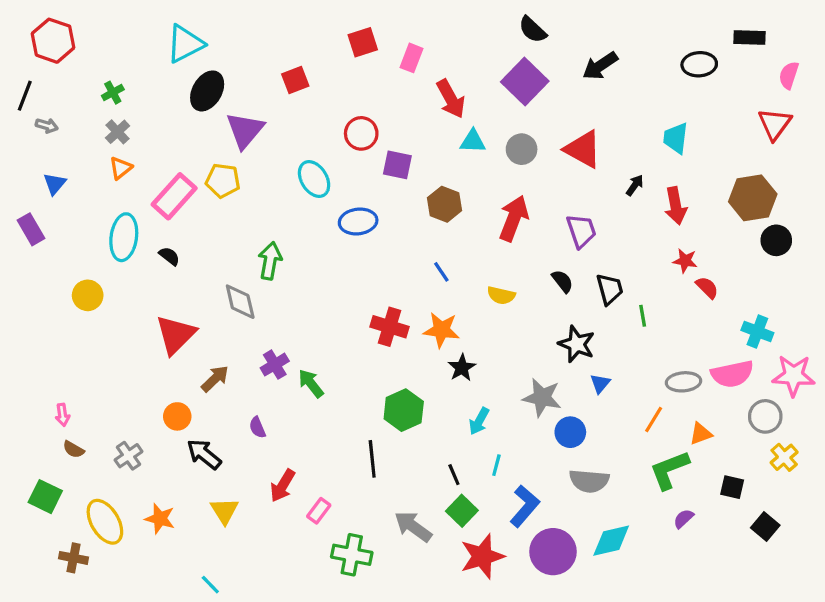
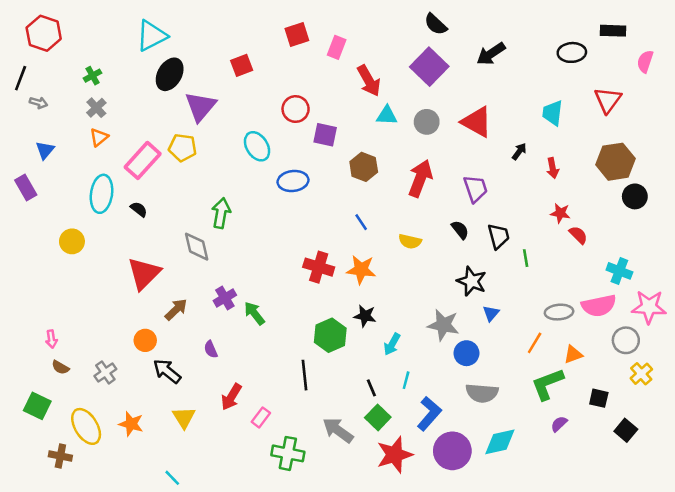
red triangle: (775, 124) -> (608, 100), moved
red arrow: (676, 206) -> (553, 168), size x0.7
black star: (462, 368) -> (365, 316), moved, turned -30

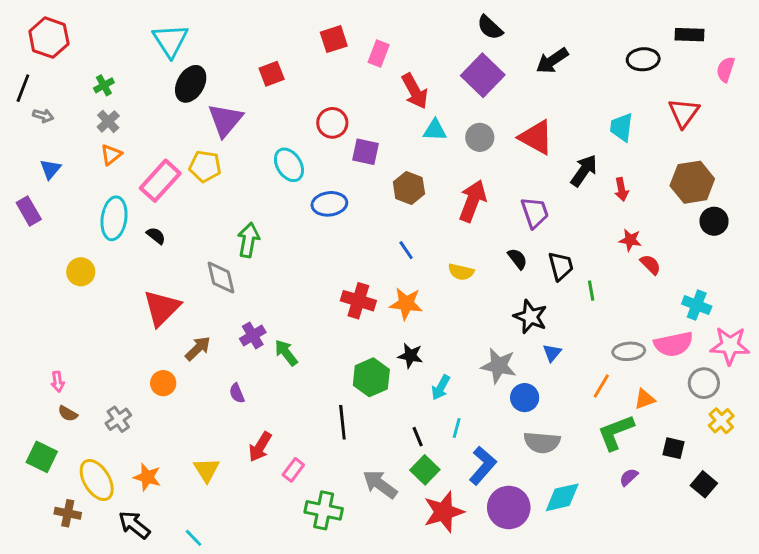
cyan triangle: (152, 36) -> (170, 40), turned -36
black arrow: (519, 151) -> (584, 171), size x1.6
black arrow: (167, 371) -> (134, 525), moved

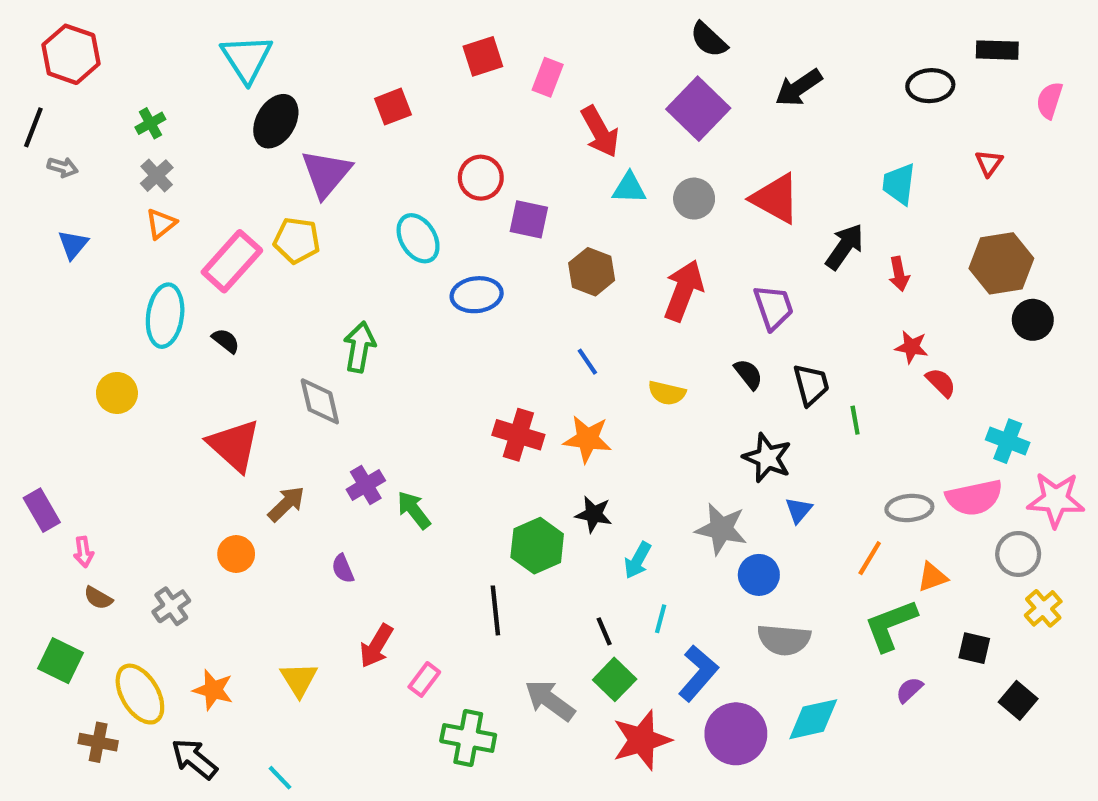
red triangle: (684, 113) -> (989, 163), size x0.6
purple rectangle: (29, 211) -> (42, 510), moved
red triangle: (162, 308) -> (234, 445), turned -33

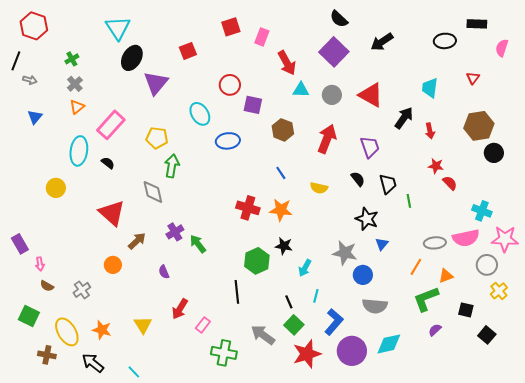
yellow pentagon: (297, 240) -> (157, 138), moved

